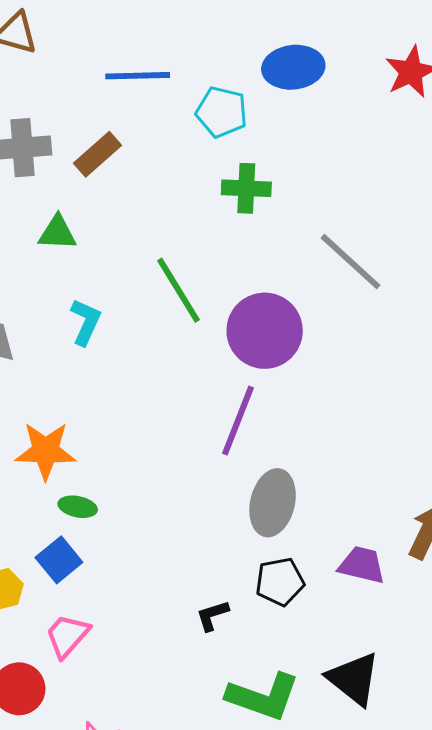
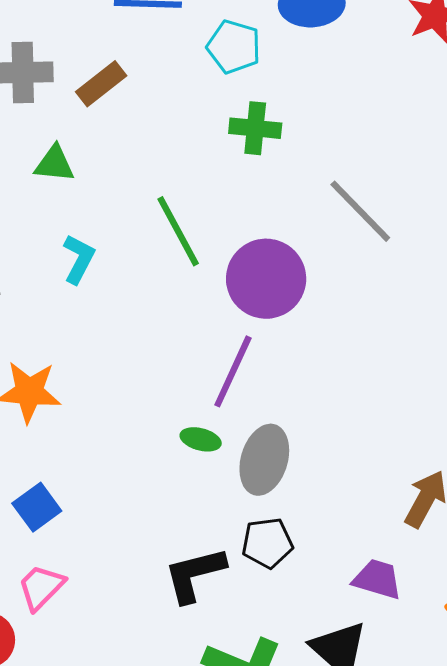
green ellipse: (78, 507) -> (201, 439), moved
purple trapezoid: (362, 565) -> (377, 579), moved
black L-shape: (212, 615) -> (195, 574), size x1.8

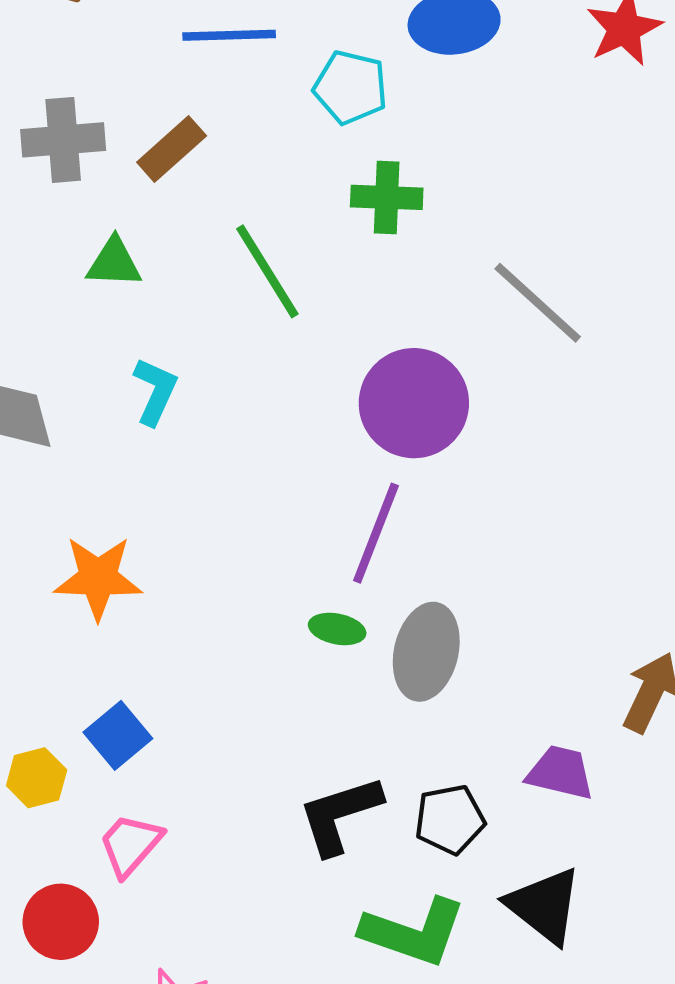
green line: (178, 231) -> (267, 271), moved
black pentagon: (267, 543) -> (450, 819), moved
purple trapezoid: (377, 579) -> (560, 773), moved

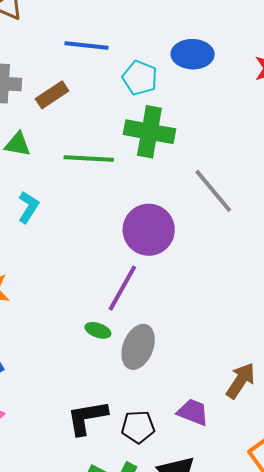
green cross: (387, 197) -> (149, 132), size x1.5
green line: (267, 271) -> (89, 158), turned -63

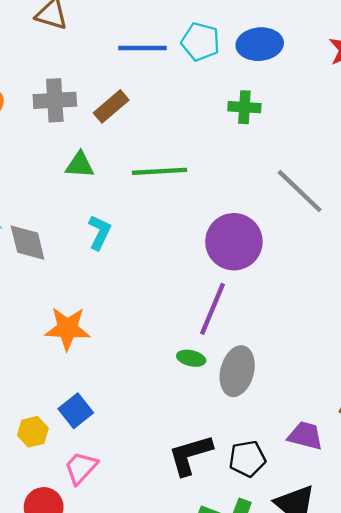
cyan pentagon: (140, 78) -> (201, 42), moved
green cross: (149, 132) -> (244, 107), moved, size x0.6

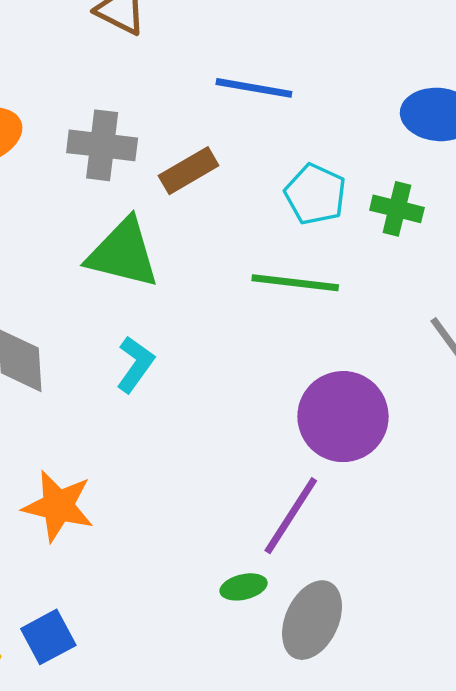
cyan pentagon: (201, 42) -> (315, 194), moved
green triangle: (80, 165) -> (123, 253), size x1.6
green line: (159, 171) -> (295, 283), moved
green ellipse: (191, 358) -> (244, 587), turned -36

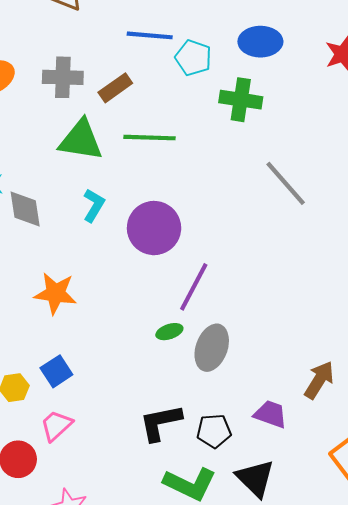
cyan pentagon: (315, 194) -> (193, 58), moved
green cross: (397, 209) -> (241, 100), size x1.4
green line: (295, 283) -> (149, 138), moved
purple circle: (343, 417) -> (154, 228), moved

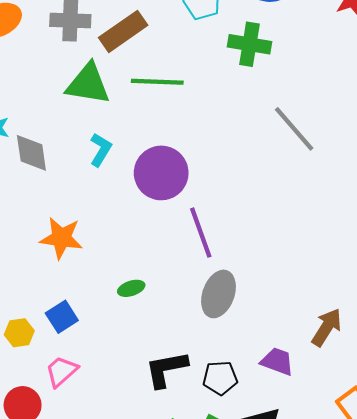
brown rectangle: (115, 88) -> (123, 31), size x1.4
purple line: (194, 287) -> (201, 233), turned -48
green ellipse: (169, 332) -> (131, 288), moved

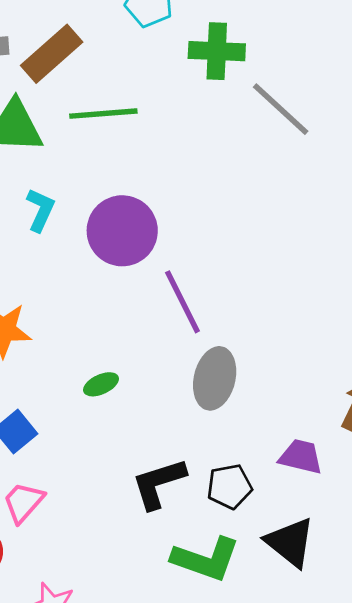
gray line: (294, 129) -> (281, 109), moved

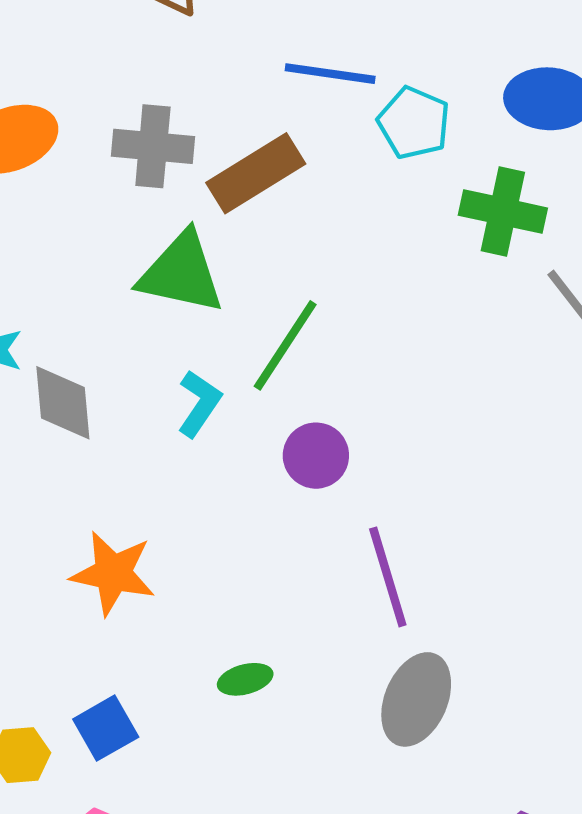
green line: (103, 114) -> (285, 345), moved, turned -62
purple circle: (122, 231) -> (316, 456), size x0.6

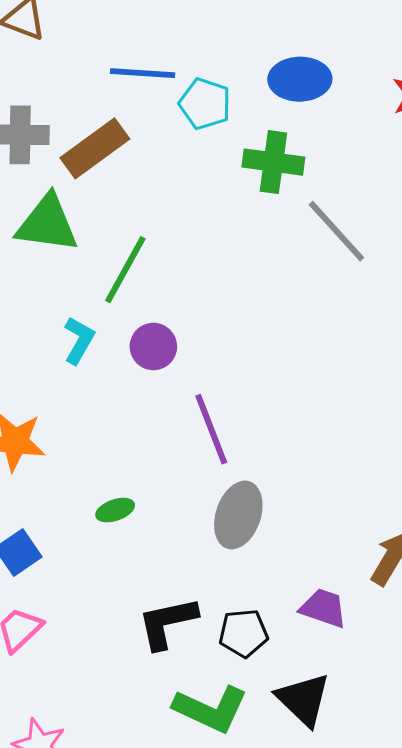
cyan L-shape: (199, 404) -> (79, 340), moved

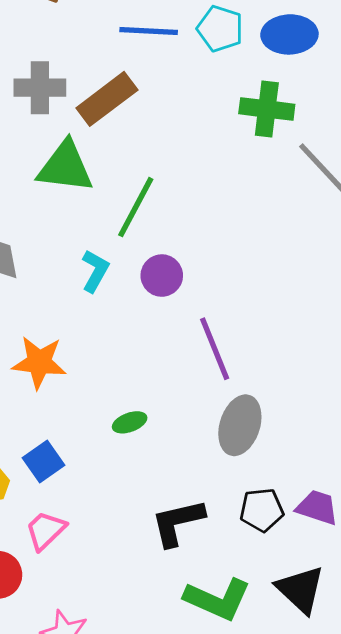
cyan pentagon: (205, 104) -> (220, 29), moved
black pentagon: (243, 633) -> (262, 510), moved

